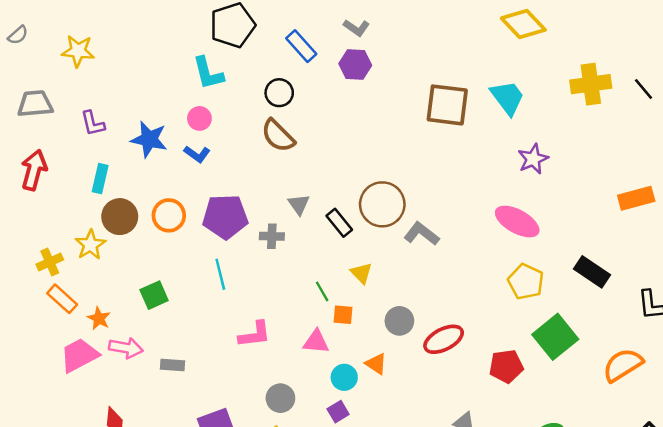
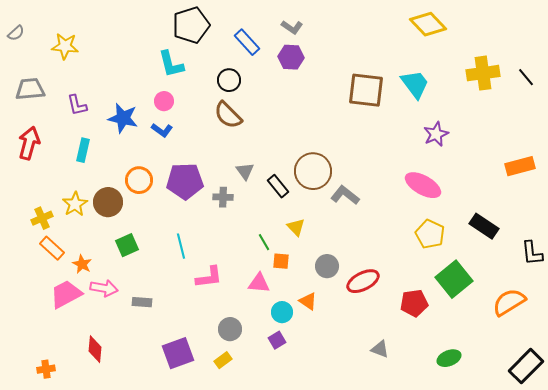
brown circle: (120, 217) -> (108, 202), moved
cyan line: (220, 274) -> (181, 246), moved

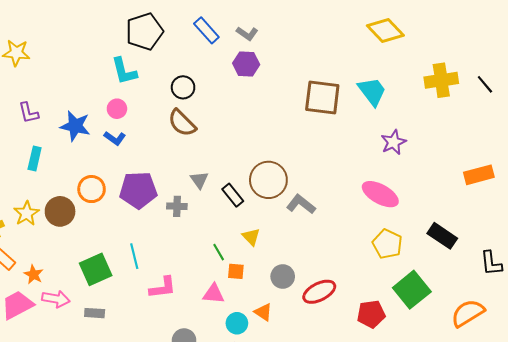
blue rectangle: (247, 42) -> (206, 30), moved
green square: (127, 245) -> (96, 269), moved, size x1.4

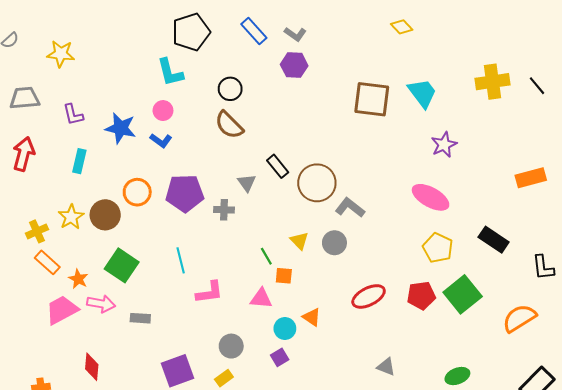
yellow diamond: (385, 30) -> (402, 27), moved, size x0.6
black rectangle: (233, 195) -> (278, 166), moved
green square: (96, 269) -> (122, 265), moved, turned -32
gray circle: (283, 276) -> (334, 243), moved
red pentagon: (371, 314) -> (421, 295), moved

